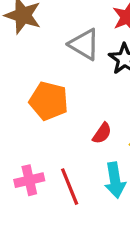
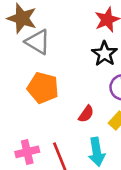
gray triangle: (84, 44) -> (38, 42), moved

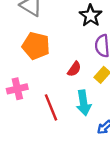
pink cross: (27, 152) -> (17, 89), moved

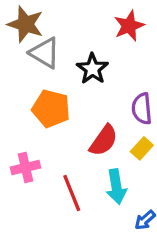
black star: (91, 16) -> (92, 69), moved
red semicircle: (74, 69) -> (104, 140), size x1.5

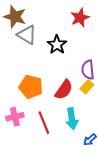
orange pentagon: (51, 109) -> (31, 87), moved
yellow rectangle: (142, 148) -> (87, 87), moved
pink cross: (26, 168) -> (15, 117), moved

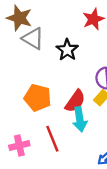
pink cross: (15, 117) -> (19, 146), moved
cyan arrow: (72, 119) -> (80, 119), moved

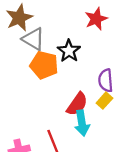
brown star: (19, 18) -> (19, 18), turned 30
orange pentagon: (38, 98) -> (44, 65), moved

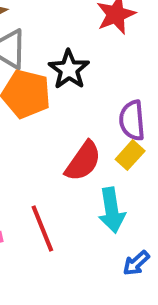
cyan arrow: (82, 123) -> (112, 210), moved

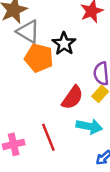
cyan arrow: (112, 210) -> (89, 126), turned -70

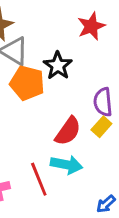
cyan arrow: (89, 126) -> (67, 165), moved

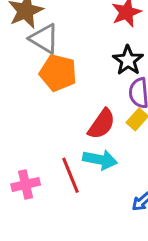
black star: (58, 66) -> (128, 60), moved

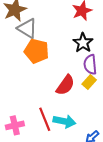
cyan arrow: (100, 160) -> (64, 121), moved

